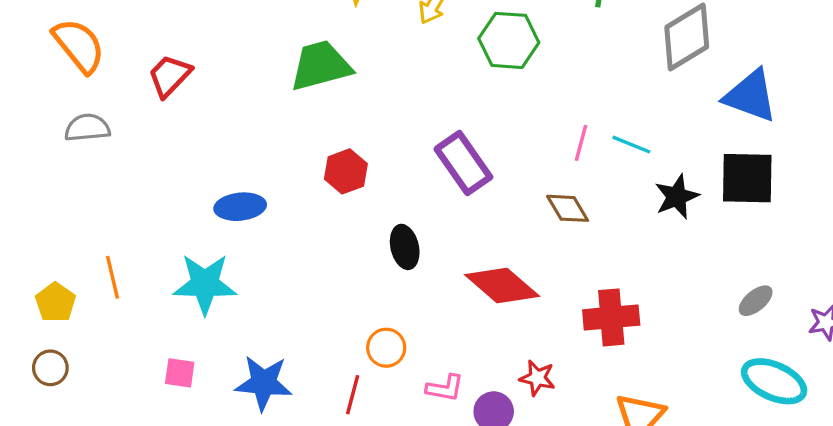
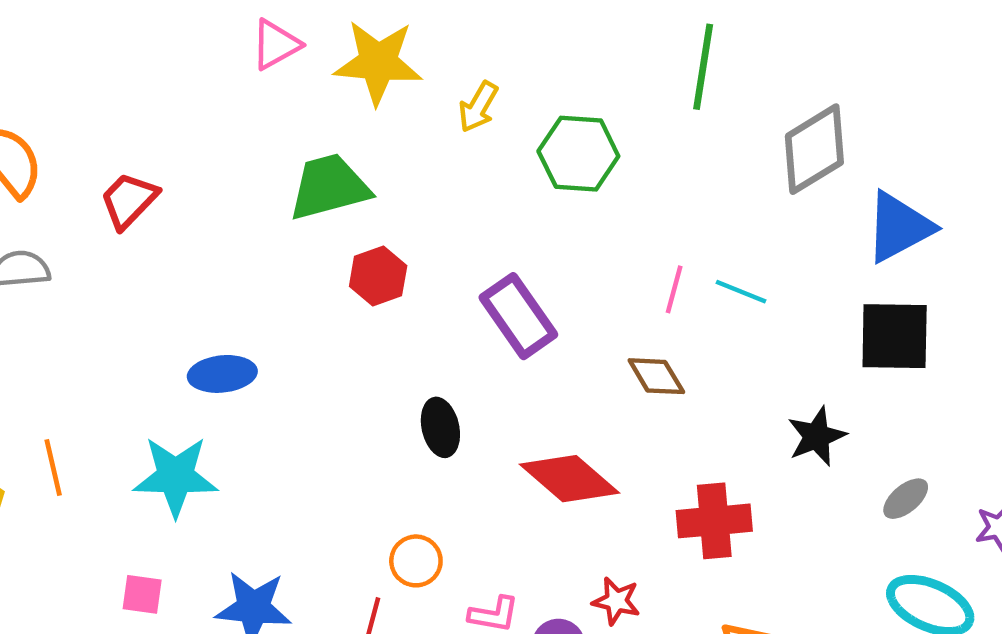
blue triangle: (751, 96) -> (899, 227), turned -48
red hexagon: (346, 171) -> (378, 276), moved
black star: (677, 197) -> (817, 436), moved

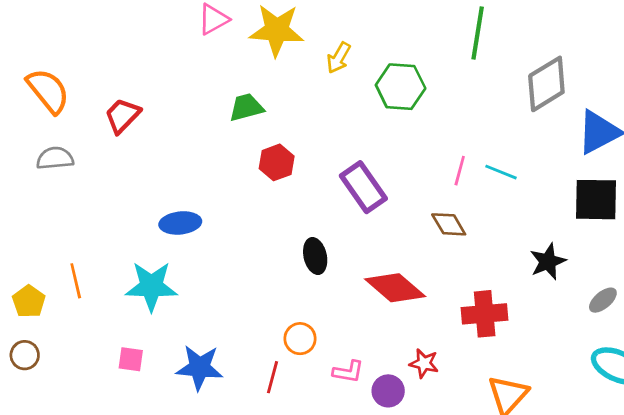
green trapezoid: (329, 187) -> (246, 107), size x0.7

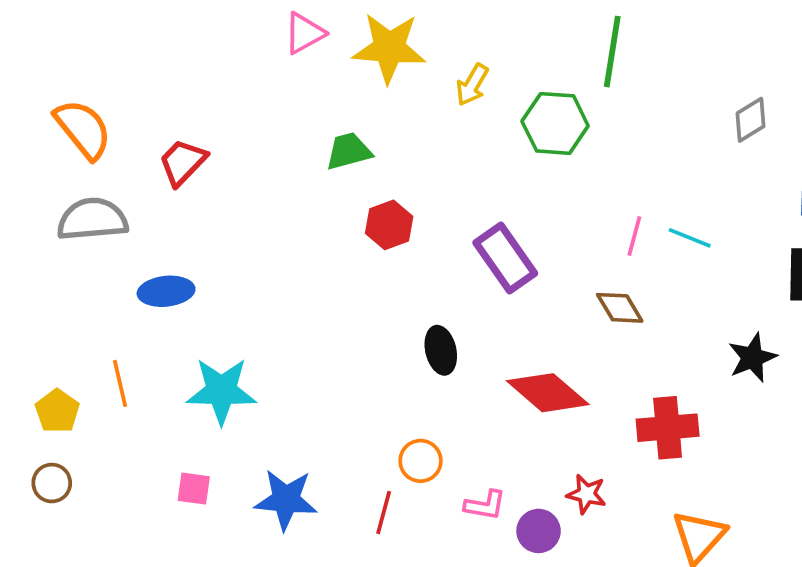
green line: (478, 33) -> (612, 52), moved
gray diamond: (546, 84) -> (751, 120), size x0.6
gray semicircle: (55, 158) -> (92, 219), size x1.4
blue ellipse: (180, 223) -> (166, 291), moved

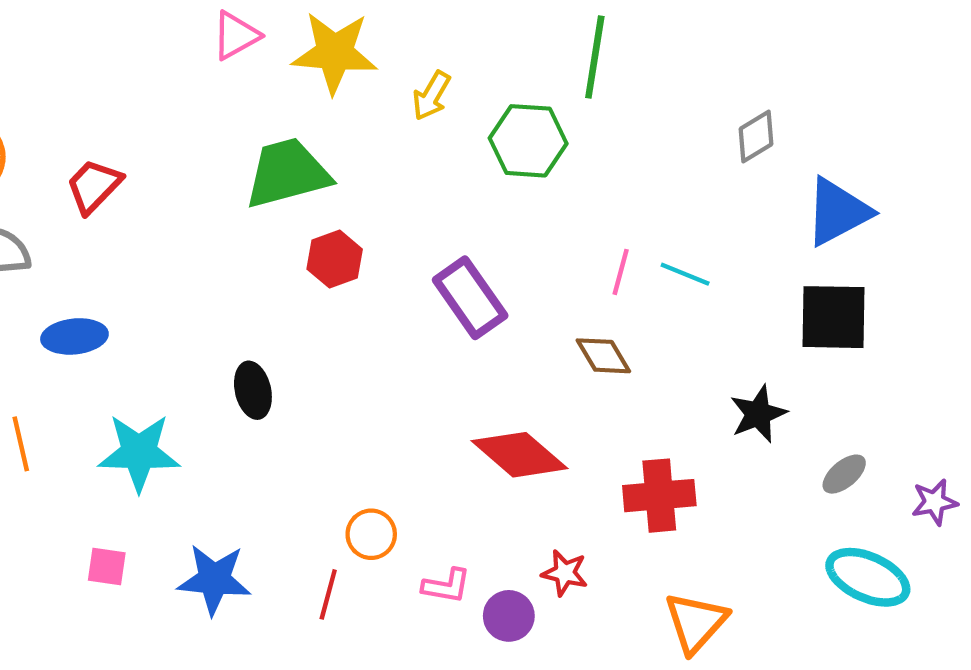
green trapezoid: (349, 151) -> (287, 173), size x1.6
black ellipse: (441, 350) -> (253, 390), moved

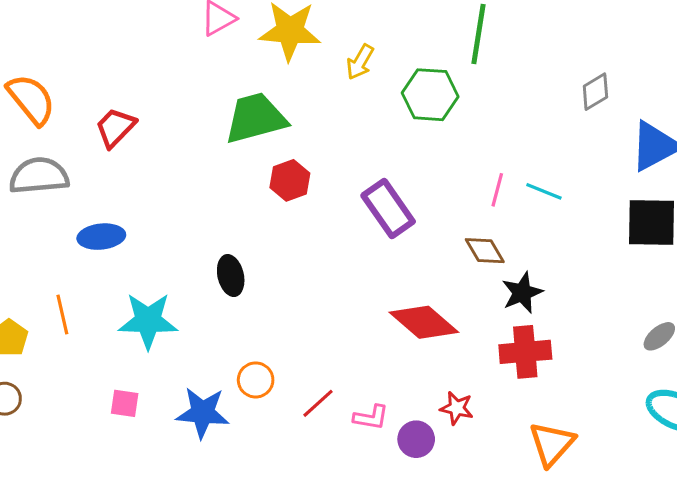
black star: (758, 414) -> (522, 293), moved
orange circle: (371, 534) -> (256, 380), moved
red line: (328, 594) -> (318, 403), moved, turned 33

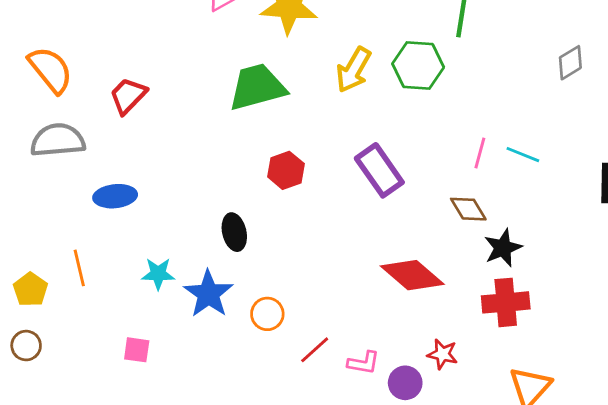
yellow arrow: (360, 62) -> (353, 70), moved, size x1.4
red hexagon: (290, 180) -> (286, 170), moved
cyan star: (148, 321) -> (158, 274), size x0.6
orange circle: (256, 380) -> (267, 314), moved
blue star: (203, 413) -> (208, 294), moved, turned 30

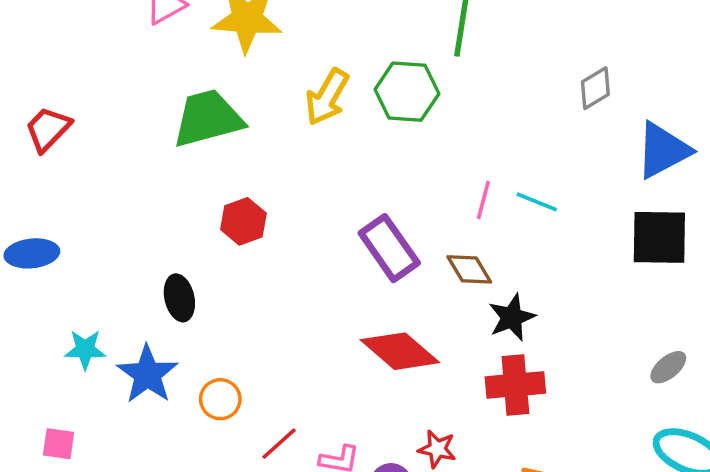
purple rectangle: (379, 170) -> (389, 248), moved

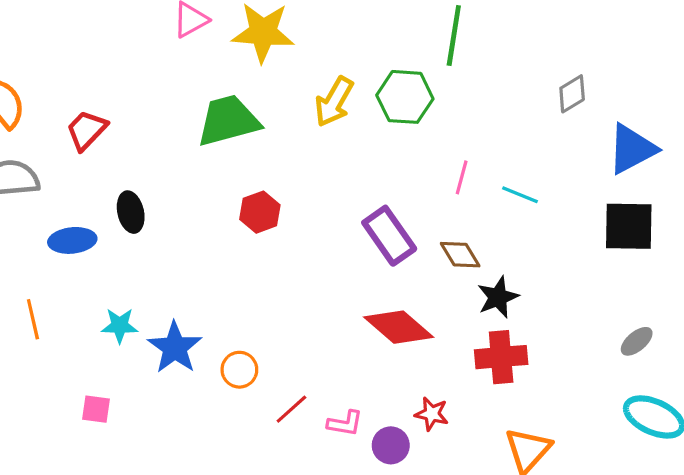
pink line: (483, 200) -> (462, 177), moved
black ellipse: (179, 298) -> (131, 212), moved

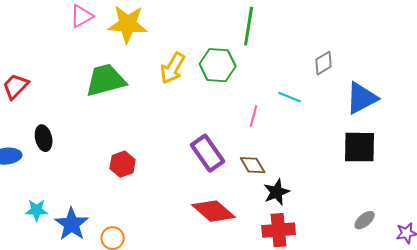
cyan line: (520, 195) -> (290, 97), moved
red hexagon: (260, 212) -> (123, 164), moved

